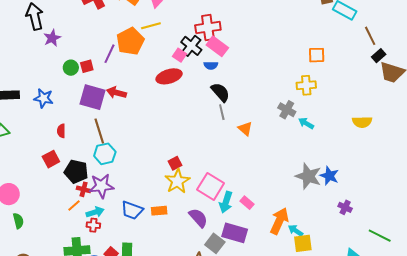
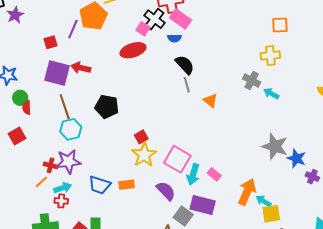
green circle: (71, 68) -> (20, 98), moved
black pentagon: (76, 172) -> (107, 107), moved
blue star: (329, 176) -> (296, 158), moved

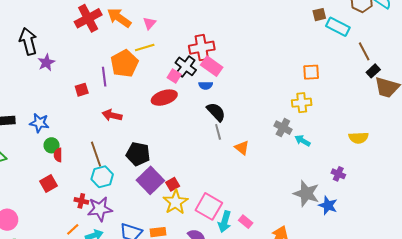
purple line: (73, 29) -> (104, 77), turned -30
purple square: (57, 73) -> (150, 180), moved, turned 32
red cross: (51, 165) -> (81, 201), moved
purple cross: (312, 177) -> (338, 174), moved

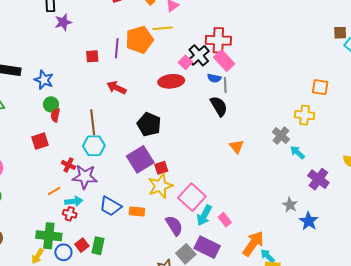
gray line: (218, 132) -> (225, 85), moved
black pentagon: (138, 154) -> (149, 124), moved
purple cross: (338, 174) -> (318, 179), moved, size x1.5
gray star: (306, 193) -> (290, 205), size x0.6

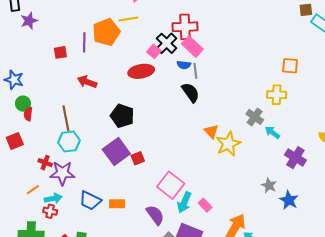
yellow star: (160, 186) -> (228, 144), moved

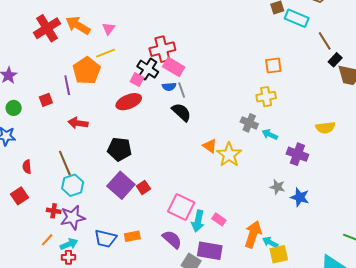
green circle: (23, 104) -> (14, 108), moved

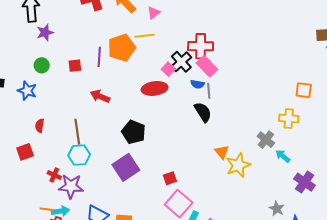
red square: (143, 188) -> (170, 178), moved
orange line: (47, 240) -> (47, 209), moved, turned 40

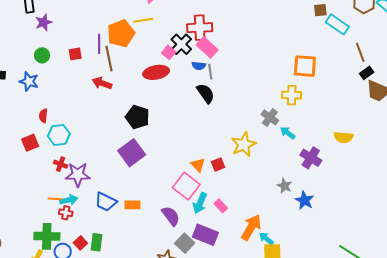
orange square: (304, 90) -> (305, 66), size x1.4
brown line: (77, 132) -> (109, 59), moved
orange triangle: (222, 152) -> (198, 165), moved
cyan hexagon: (79, 155) -> (59, 135), moved
red square: (170, 178) -> (218, 165), moved

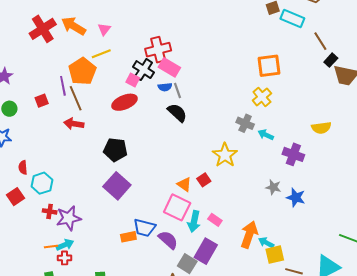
yellow cross: (292, 95) -> (262, 97), turned -30
blue trapezoid: (106, 202) -> (144, 228), moved
purple rectangle: (205, 235) -> (206, 251), turned -70

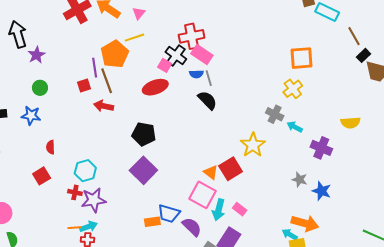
red square: (42, 101) -> (84, 85), moved
red square: (204, 180) -> (231, 169), size x1.6
cyan hexagon: (42, 183) -> (85, 171), moved
orange arrow: (249, 235) -> (305, 223), moved, turned 84

